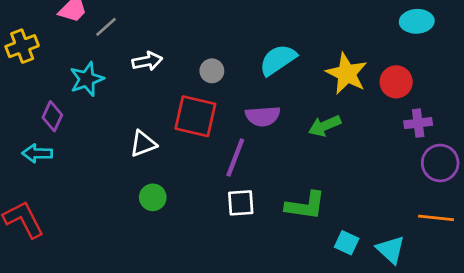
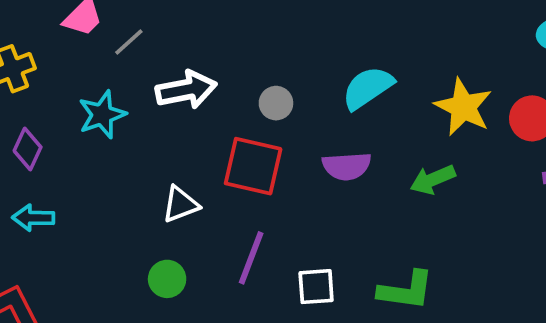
white arrow: (147, 61) -> (186, 90), size x1.4
purple diamond: (52, 116) -> (28, 149), moved
purple line: (235, 157) -> (251, 258), moved
green circle: (153, 197) -> (167, 279), moved

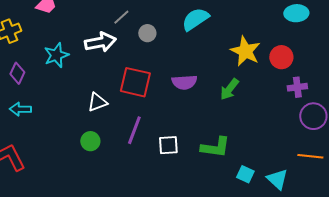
gray line: (129, 42) -> (121, 17), moved
cyan semicircle: (368, 88) -> (195, 19), moved
gray circle: (276, 103) -> (147, 33), moved
green arrow: (433, 180) -> (229, 89), turned -30

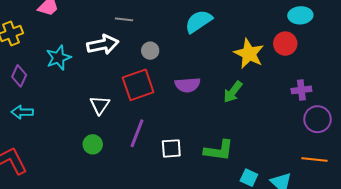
gray line: (121, 17) -> (124, 19), turned 48
gray circle: (147, 33) -> (150, 51), moved
red circle: (281, 57) -> (285, 44), moved
red square: (135, 82) -> (138, 85), turned -32
white triangle: (97, 102) -> (100, 105), turned -35

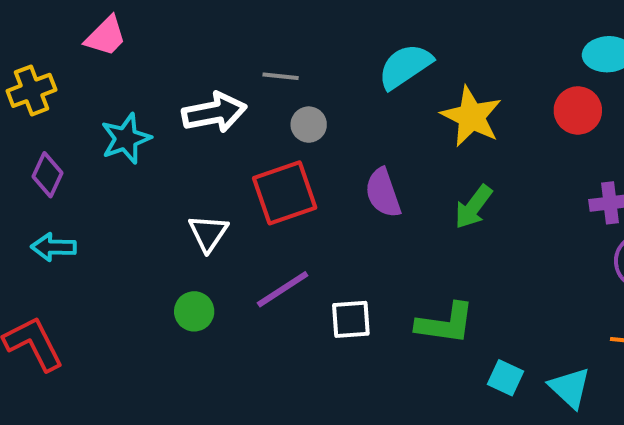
gray line: (124, 19) -> (281, 76), moved
yellow star: (249, 54) -> (471, 117), moved
purple semicircle: (187, 85) -> (383, 193), turned 75
purple line: (137, 133) -> (283, 289), turned 36

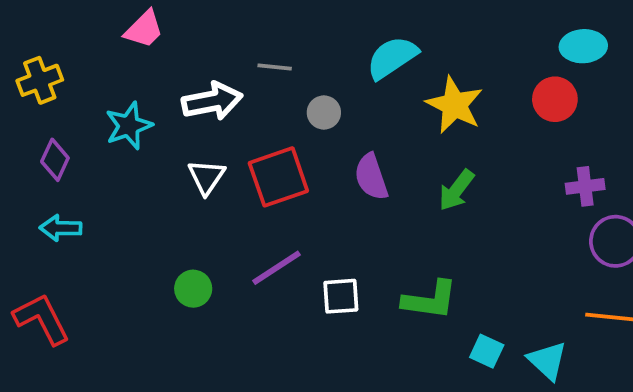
pink trapezoid: (106, 36) -> (144, 29), moved
gray circle: (309, 125) -> (324, 112), moved
white triangle: (208, 233) -> (206, 177), moved

